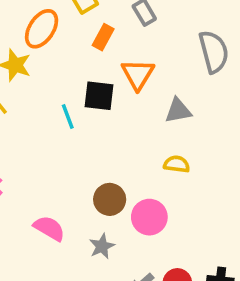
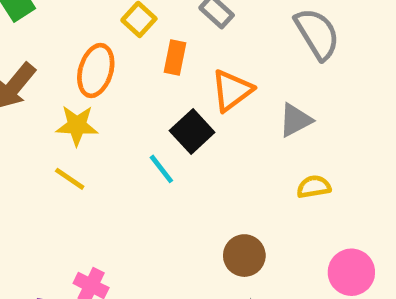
orange triangle: (138, 74) -> (232, 90), turned 39
black square: (99, 96) -> (192, 131), turned -32
pink circle: (149, 217) -> (351, 272), moved

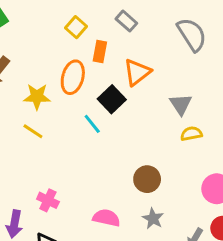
orange ellipse: (96, 70) -> (73, 77), moved
gray triangle: (295, 120) -> (181, 104), moved, turned -35

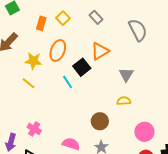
orange rectangle: (100, 51) -> (41, 23), moved
yellow semicircle: (191, 134) -> (124, 101), moved

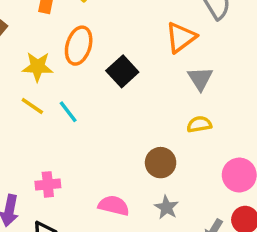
orange triangle: (100, 51) -> (181, 37), moved
cyan line: (68, 82) -> (68, 112), moved
pink cross: (34, 129) -> (48, 184), turned -32

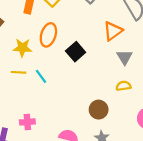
yellow line: (32, 106) -> (19, 72), turned -32

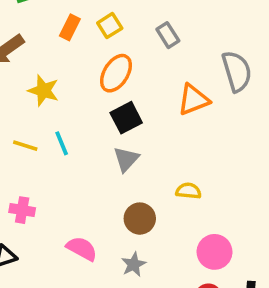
orange ellipse: (48, 35) -> (116, 73), moved
gray triangle: (125, 57) -> (126, 159), moved
yellow line: (19, 72) -> (25, 146), moved

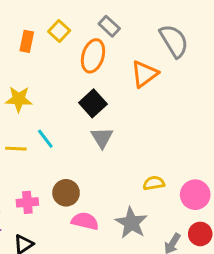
orange ellipse: (116, 73) -> (93, 56), moved
yellow semicircle: (188, 191) -> (154, 183), moved
brown circle: (140, 219) -> (66, 193), moved
gray star: (134, 265) -> (131, 223), size x1.5

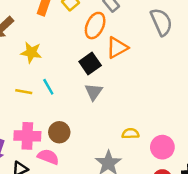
orange triangle: (144, 74) -> (117, 48), moved
pink cross: (27, 202) -> (27, 136), size x1.5
pink semicircle: (85, 221) -> (48, 157), moved

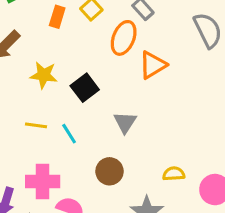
black square: (90, 64) -> (85, 88), moved
cyan line: (48, 87) -> (69, 134), moved
brown circle: (59, 132) -> (110, 171), moved

